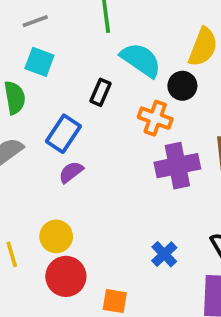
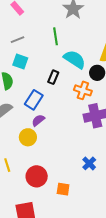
yellow circle: (56, 236) -> (28, 137), moved

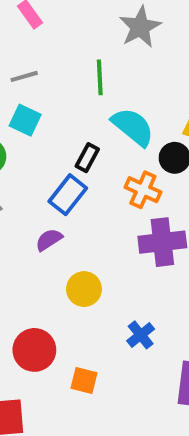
blue rectangle: (34, 100) -> (68, 195), moved
yellow circle: (28, 137) -> (84, 289), moved

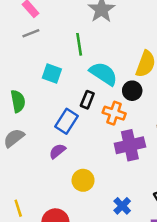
gray line: (24, 76) -> (31, 33), moved
cyan square: (25, 120) -> (52, 73), moved
black rectangle: (87, 158) -> (87, 100), moved

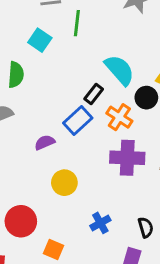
green line: (79, 44) -> (77, 23), moved
cyan square: (52, 73) -> (40, 40), moved
blue rectangle: (66, 121) -> (78, 120), moved

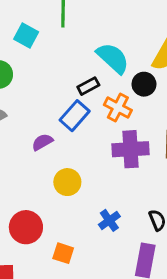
black rectangle: (94, 94) -> (88, 86), turned 30

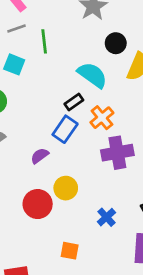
black circle: (144, 84) -> (116, 43), moved
orange cross: (118, 108) -> (102, 118), turned 30
red circle: (26, 227) -> (38, 204), moved

